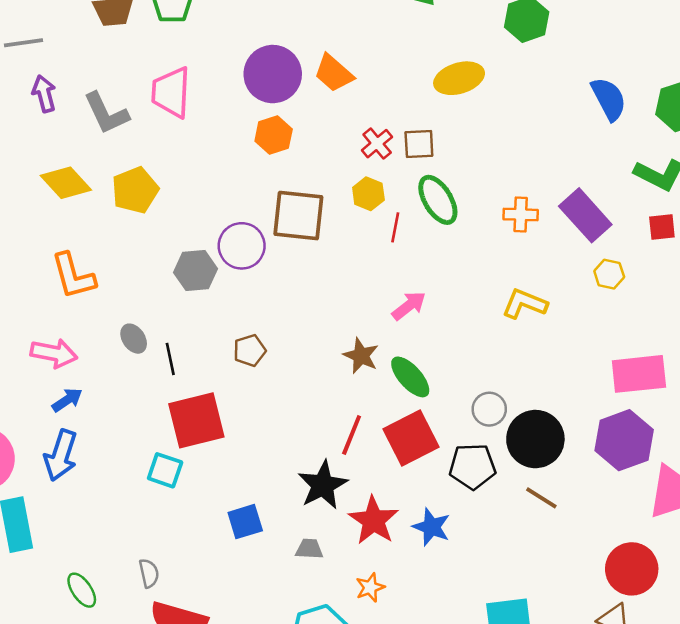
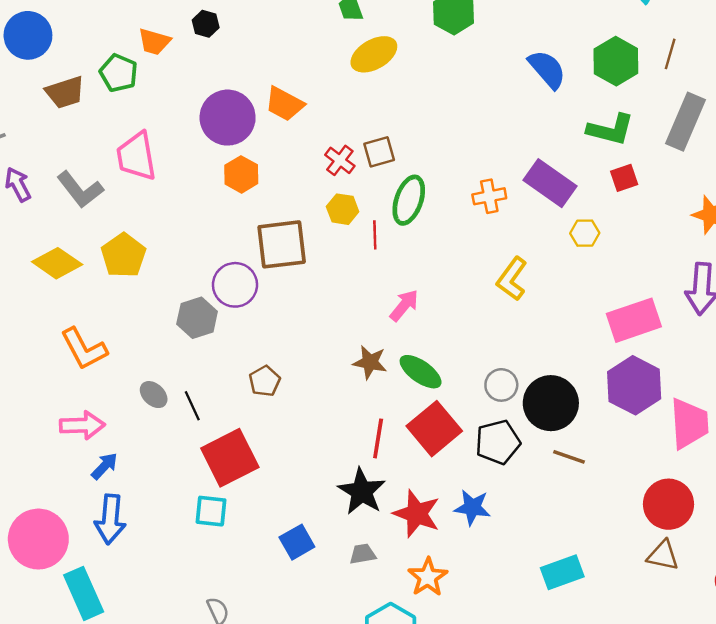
yellow ellipse: (459, 78) -> (374, 54), moved
green ellipse: (438, 200) -> (409, 200), turned 63
yellow L-shape: (525, 304) -> (512, 279), turned -63
orange star: (370, 587) -> (428, 577), size x1.4

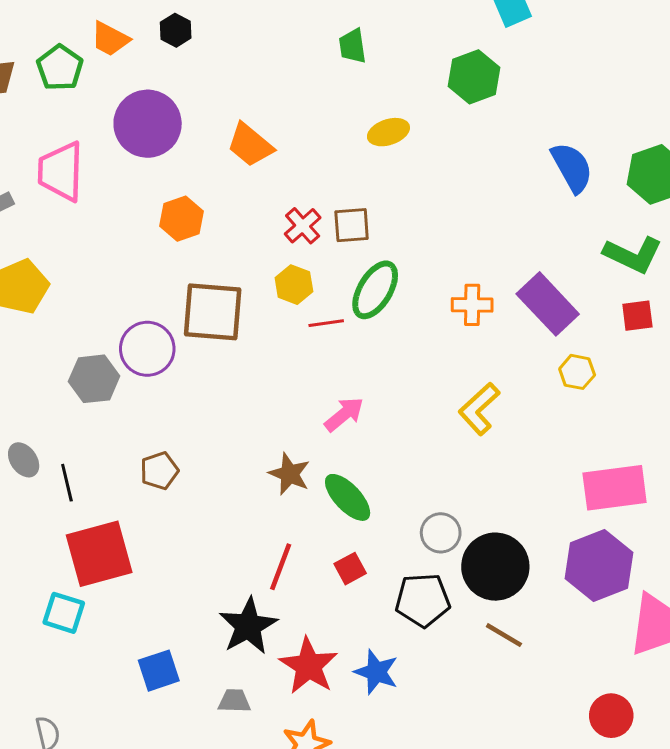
yellow ellipse: (374, 54) -> (388, 132), moved, size x0.7
purple circle: (228, 118) -> (148, 124), moved
red line: (375, 235) -> (326, 323), turned 72
red square: (434, 429) -> (350, 569), size x0.5
red circle: (669, 504) -> (611, 716), size x0.7

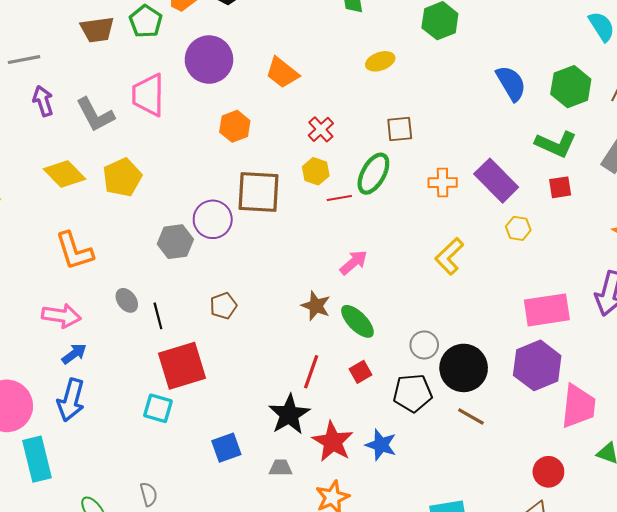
brown square: (352, 225) -> (400, 129), moved

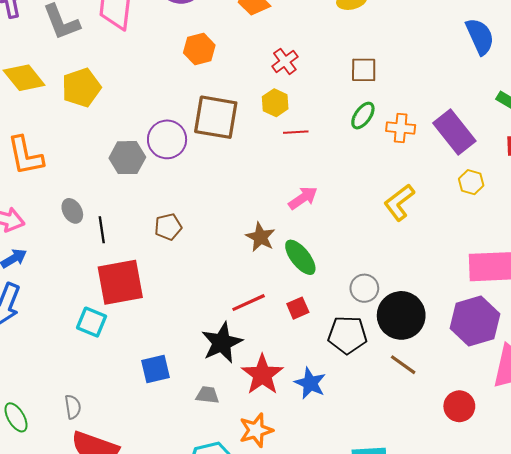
green ellipse: (373, 174) -> (363, 116), moved, size x0.7
red line: (311, 372) -> (249, 303), turned 40
red circle: (548, 472) -> (459, 406), moved

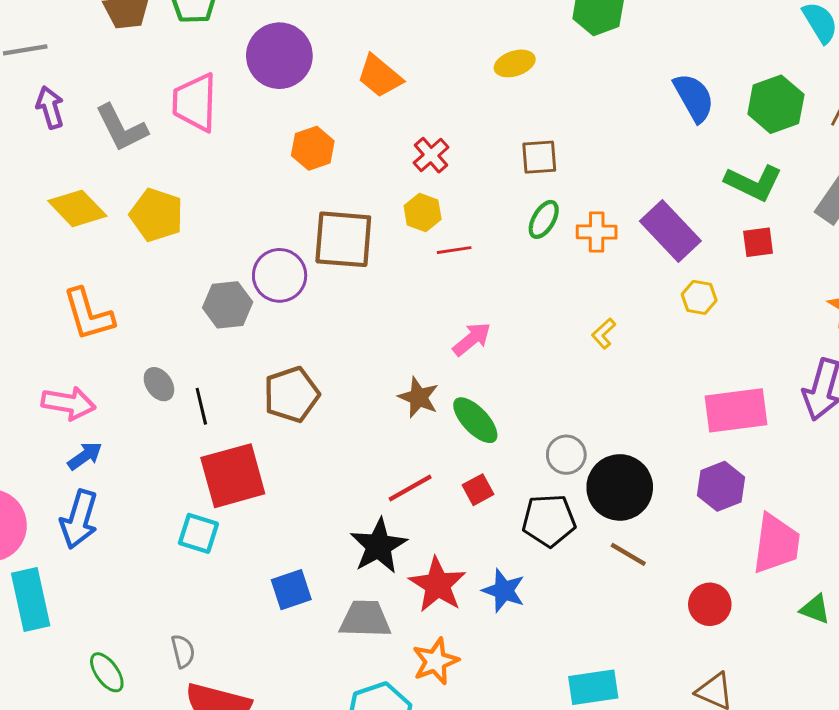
yellow pentagon: (81, 88) -> (157, 215), turned -30
yellow L-shape: (399, 202) -> (604, 333), size x0.6
brown pentagon: (168, 227) -> (291, 394), size x1.5
purple hexagon: (475, 321) -> (721, 486), size x0.7
gray trapezoid: (207, 395) -> (365, 619), size x1.6

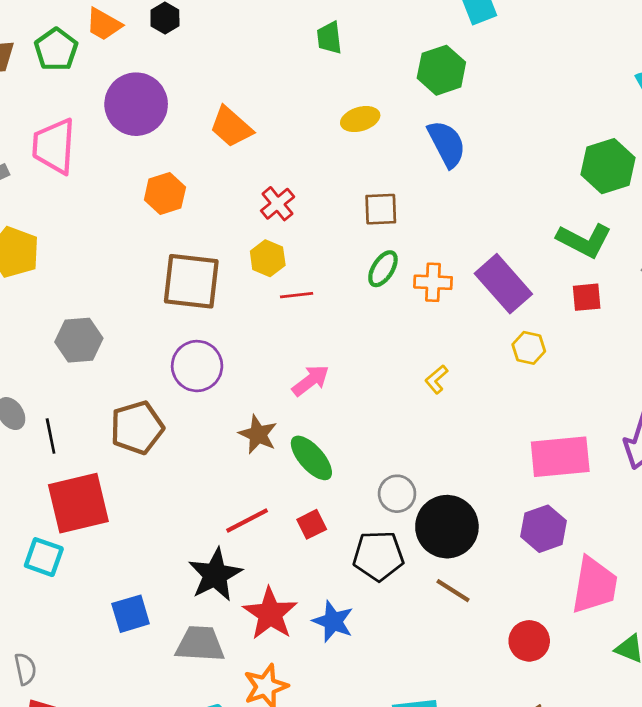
blue semicircle: (694, 98) -> (447, 144), moved
purple circle: (280, 275) -> (197, 366), moved

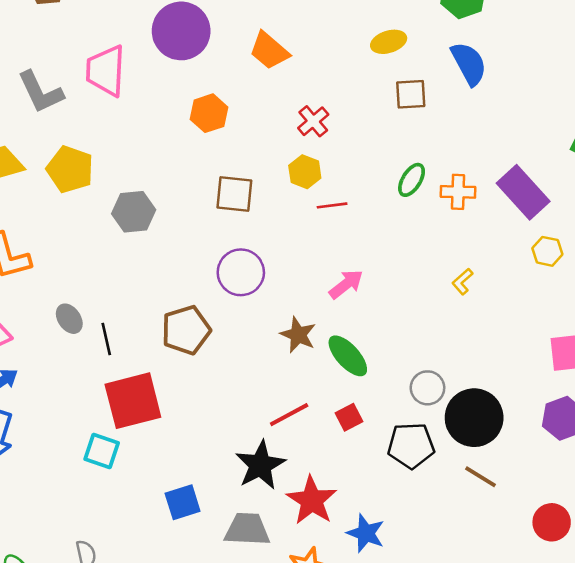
brown square: (381, 209) -> (411, 94), moved
brown square: (191, 281) -> (234, 194), size x0.7
gray hexagon: (79, 340) -> (134, 212), moved
blue star: (333, 621) -> (366, 533), moved

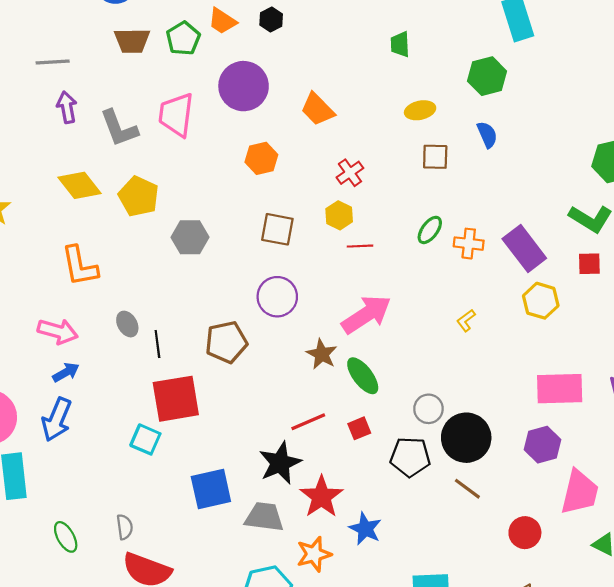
blue semicircle: (469, 64) -> (487, 135), size x0.7
yellow hexagon: (547, 251) -> (541, 301), size x1.4
pink arrow: (346, 284) -> (366, 314), size x1.6
blue square: (183, 502) -> (211, 489), size x1.4

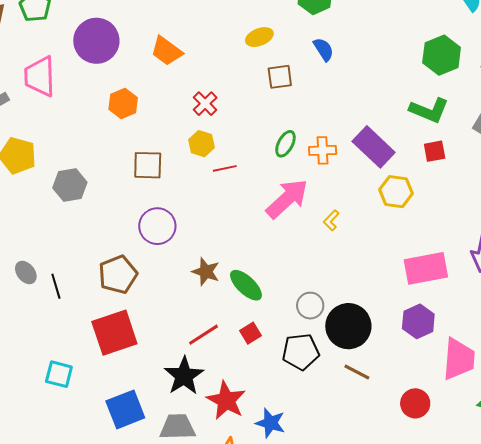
pink arrow: (366, 314) -> (287, 199), moved
red square: (176, 399) -> (114, 333), moved

